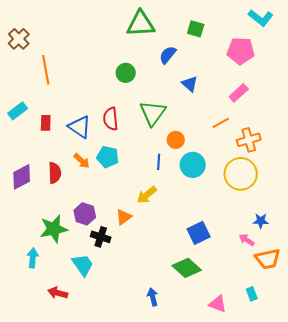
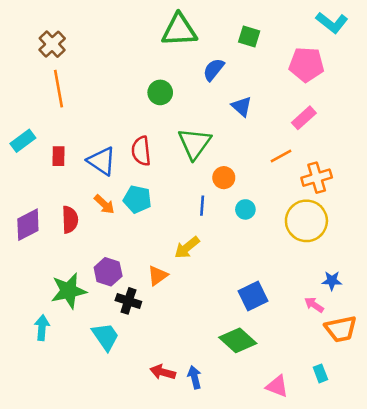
brown cross: (19, 39) -> (52, 44), moved
cyan circle: (193, 165) -> (245, 209), size x0.6
red arrow: (58, 293) -> (163, 372), moved

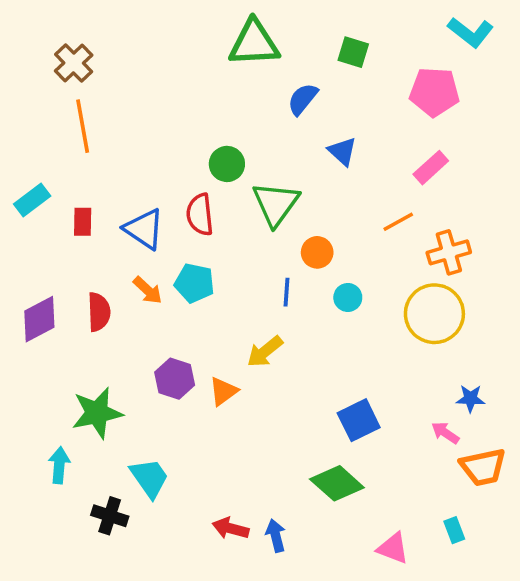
green circle: (160, 92) -> (227, 164), moved
purple hexagon: (108, 272) -> (175, 379), moved
black cross: (128, 301) -> (110, 516), moved

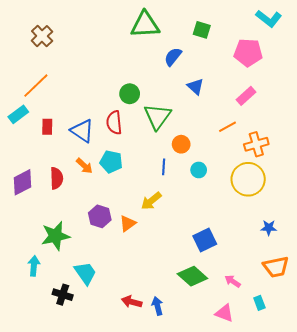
orange line: (83, 126) -> (36, 86), moved, turned 56
pink arrow: (445, 433) -> (233, 281), moved

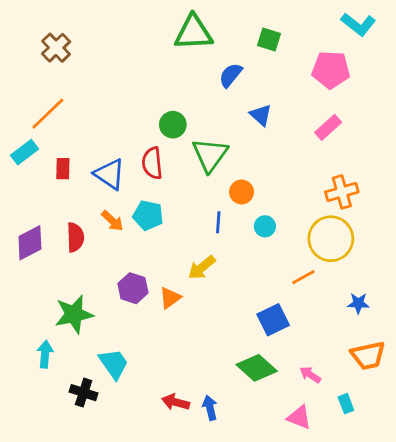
orange line: (227, 127) -> (303, 277), moved

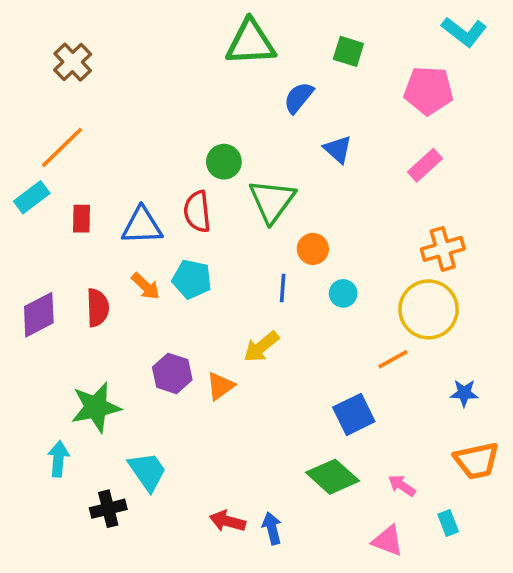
blue triangle: (110, 174) -> (142, 226), turned -36
black cross: (84, 393) -> (108, 509), turned -32

